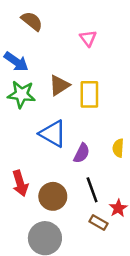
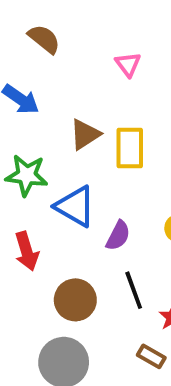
green star: (21, 94) -> (27, 175), moved
red arrow: (20, 183) -> (27, 251), moved
brown rectangle: (99, 223) -> (151, 356), moved

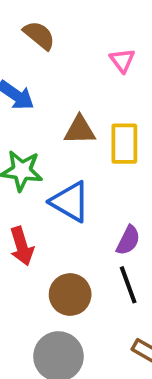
brown triangle: (85, 134) -> (80, 130), turned 32
purple semicircle: (118, 236) -> (128, 240), moved

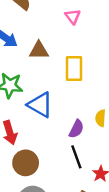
brown triangle: (80, 130) -> (39, 50), moved
brown circle: (70, 295) -> (26, 163), moved

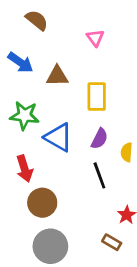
purple semicircle: (76, 129) -> (99, 139), moved
black line: (76, 157) -> (99, 175), moved

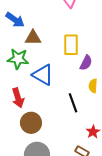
brown triangle: (57, 76) -> (33, 38), moved
purple semicircle: (99, 139) -> (86, 63), moved

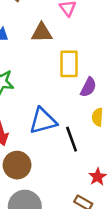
brown triangle: (33, 38) -> (42, 33), moved
blue triangle: (43, 75) -> (43, 121), moved, turned -45

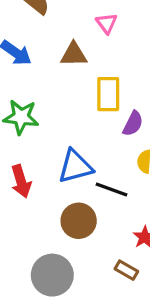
black line: (72, 139) -> (112, 189), turned -50
brown circle: (17, 165) -> (79, 221), moved

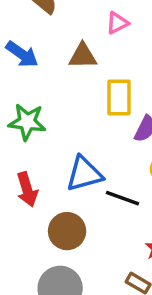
pink triangle: (107, 23) -> (117, 23), turned 40
brown circle: (79, 221) -> (67, 231), moved

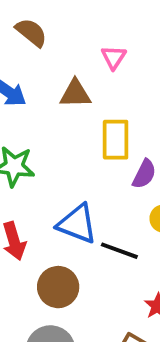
pink triangle: (117, 23) -> (114, 57), turned -30
blue triangle: (84, 174) -> (77, 224), turned 36

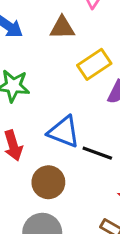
yellow rectangle: (116, 140) -> (94, 64), turned 56

